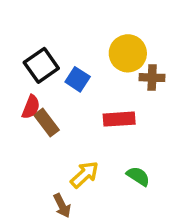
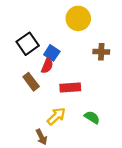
yellow circle: (128, 53) -> (78, 18), moved
red semicircle: (31, 107) -> (47, 66), moved
red rectangle: (119, 119) -> (70, 87), moved

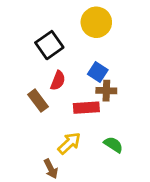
black square: (28, 44) -> (49, 45), moved
brown cross: (101, 52) -> (106, 91), moved
blue square: (52, 53) -> (98, 72), moved

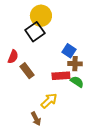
yellow circle: (96, 22) -> (41, 16), moved
red semicircle: (58, 81) -> (13, 57), moved
green semicircle: (113, 145) -> (77, 82), moved

